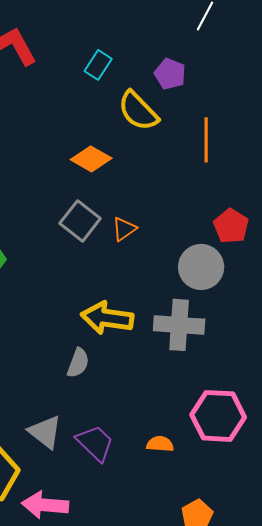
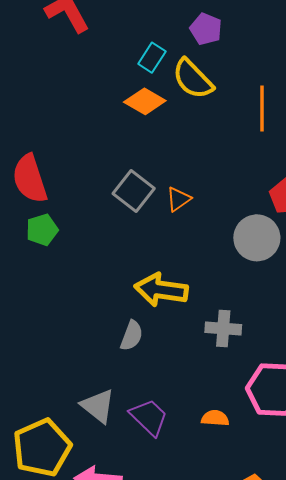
cyan rectangle: (98, 65) -> (152, 58), moved
purple pentagon: (170, 74) -> (206, 29), moved
orange diamond: (91, 159) -> (145, 101), moved
gray cross: (179, 325) -> (223, 329), moved, size x0.7

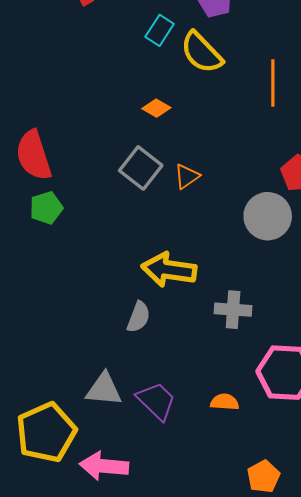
orange diamond: (145, 101) -> (156, 108), moved, size x0.7
gray triangle: (98, 406) -> (104, 389), turned -33

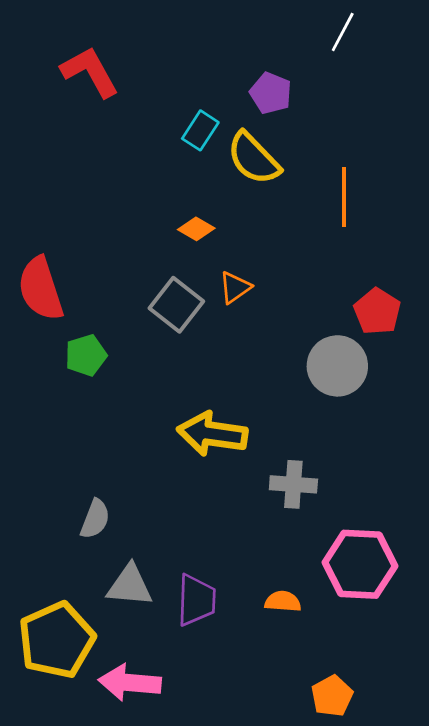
orange triangle: (187, 176) -> (235, 287), moved
green pentagon: (46, 208) -> (86, 355), moved
gray semicircle: (139, 317) -> (95, 519), moved
purple trapezoid: (156, 401) -> (196, 600), turned 48

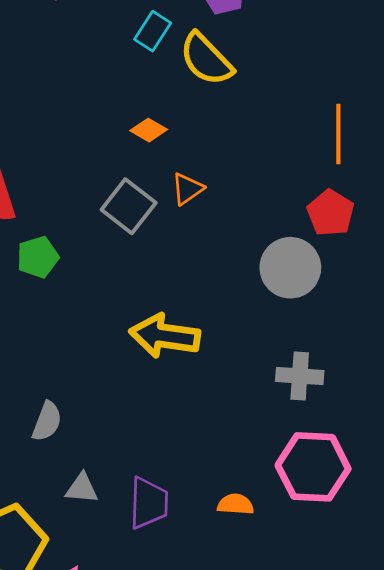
orange line: (344, 197) -> (338, 134), moved
gray cross: (293, 484) -> (300, 376), moved
gray triangle: (130, 586) -> (82, 488), size x0.7

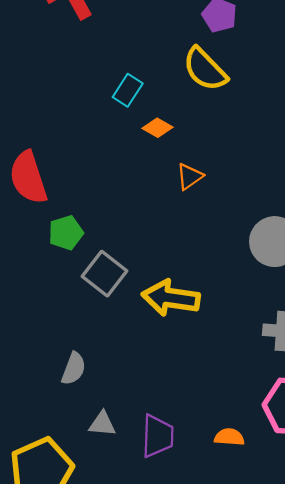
cyan rectangle: (153, 31) -> (128, 90), moved
gray square: (129, 206) -> (104, 274), moved

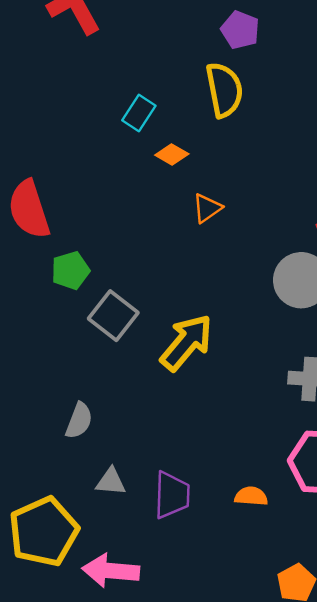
yellow semicircle: (205, 69) -> (224, 90), turned -147
yellow arrow: (171, 298) -> (186, 342), turned 122

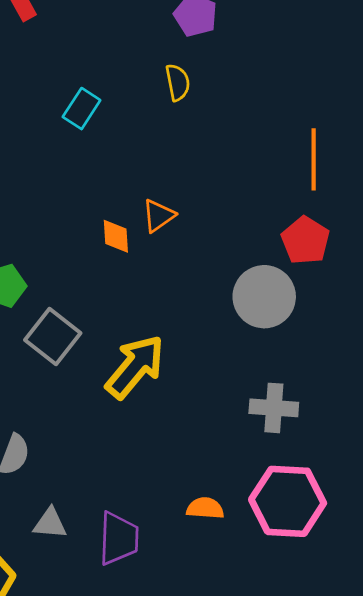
yellow semicircle: (224, 90) -> (178, 82), size x0.6
orange diamond: (172, 154) -> (116, 236), moved, turned 56
orange semicircle: (251, 496) -> (205, 508), moved

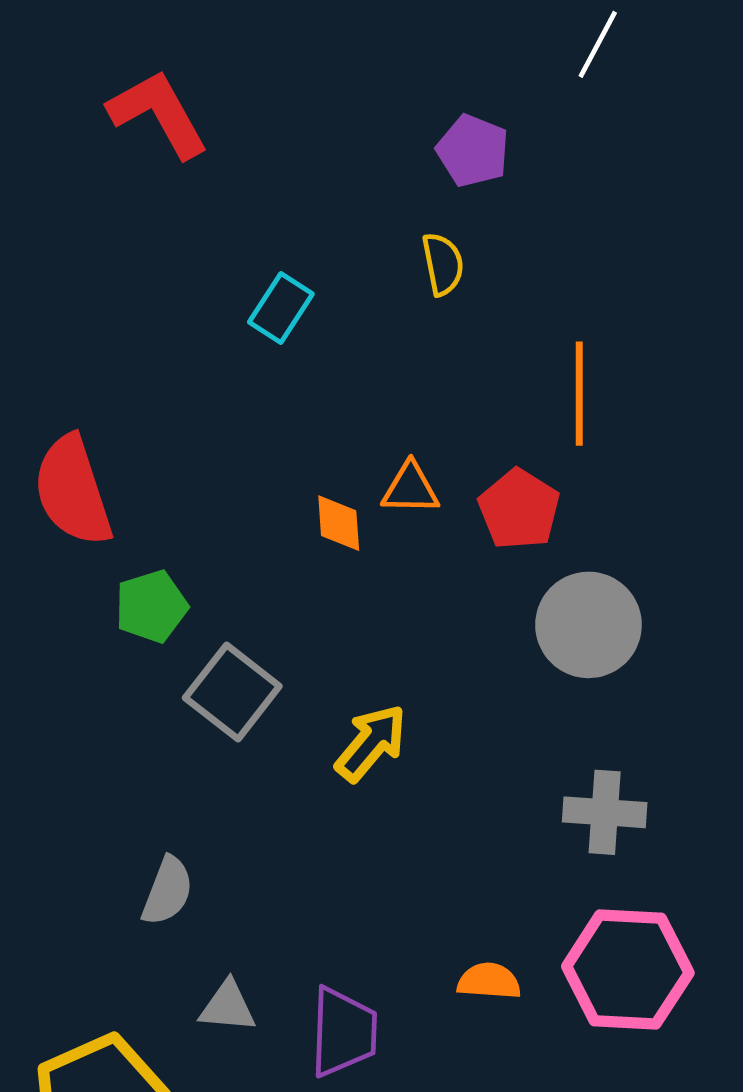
orange line: (314, 159) -> (579, 394), moved
orange triangle: (158, 216) -> (410, 488), turned 36
red pentagon: (305, 240) -> (519, 509), moved
yellow arrow: (135, 367) -> (371, 743), size x0.7

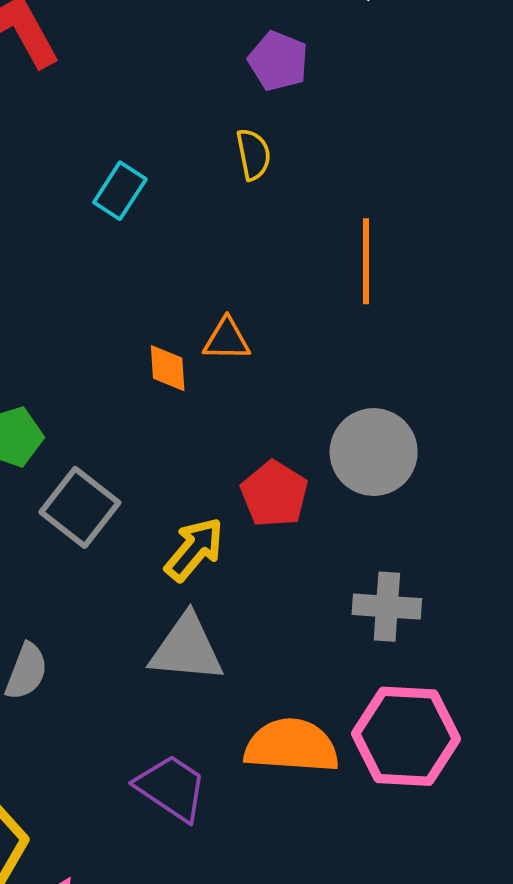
red pentagon: (519, 509) -> (274, 494), moved
orange semicircle: (489, 981) -> (292, 746), size x1.8
gray triangle: (228, 1007) -> (187, 649), moved, size x1.6
purple trapezoid: (343, 1032) -> (171, 788), turned -58

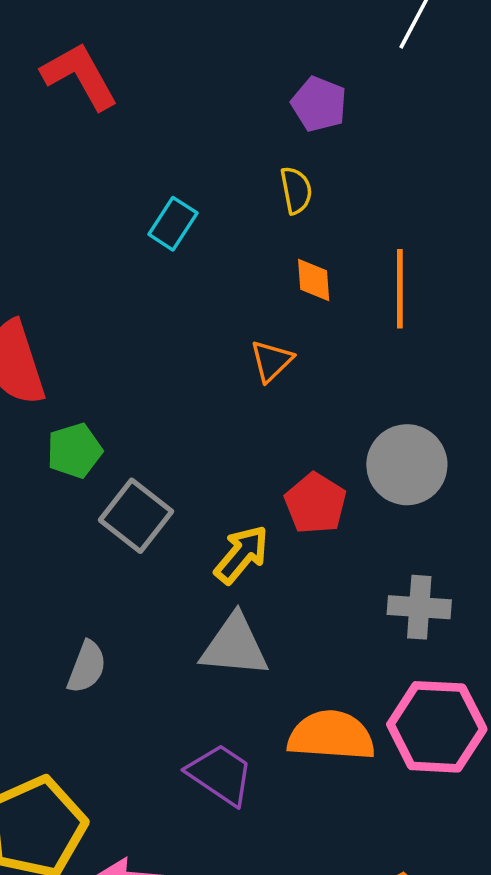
orange triangle: (227, 339) -> (271, 361), turned -45
orange diamond: (168, 368) -> (314, 280), moved

